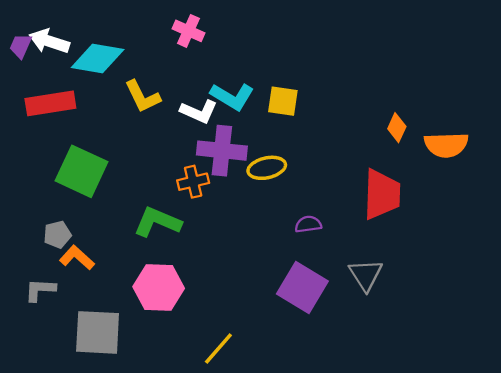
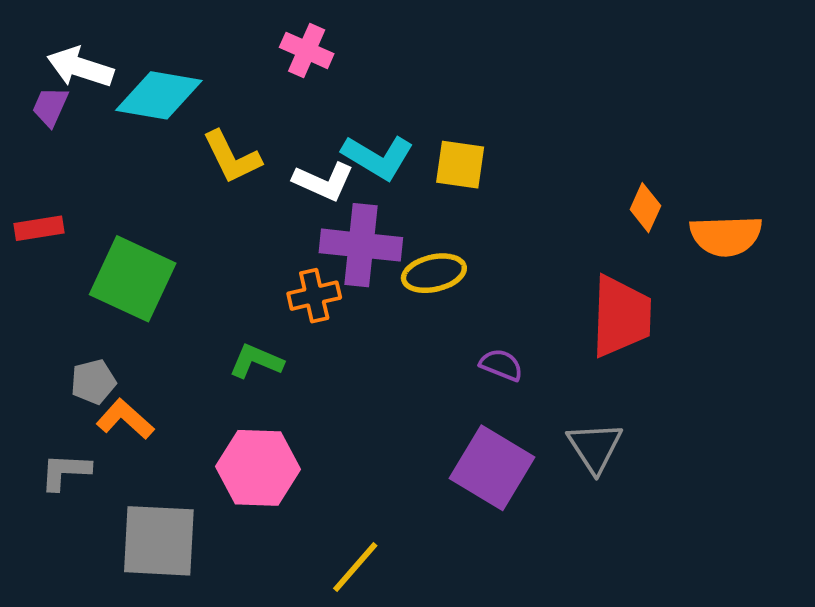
purple trapezoid: (21, 46) -> (50, 107), moved
red rectangle: (50, 103) -> (39, 228), moved, size x0.6
green L-shape: (157, 222) -> (256, 361), size x0.7
purple semicircle: (308, 224) -> (501, 365), turned 30

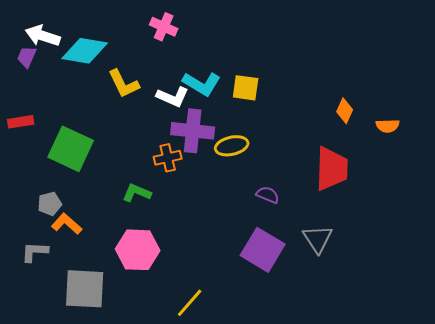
orange semicircle: (726, 236) -> (388, 126), size x0.6

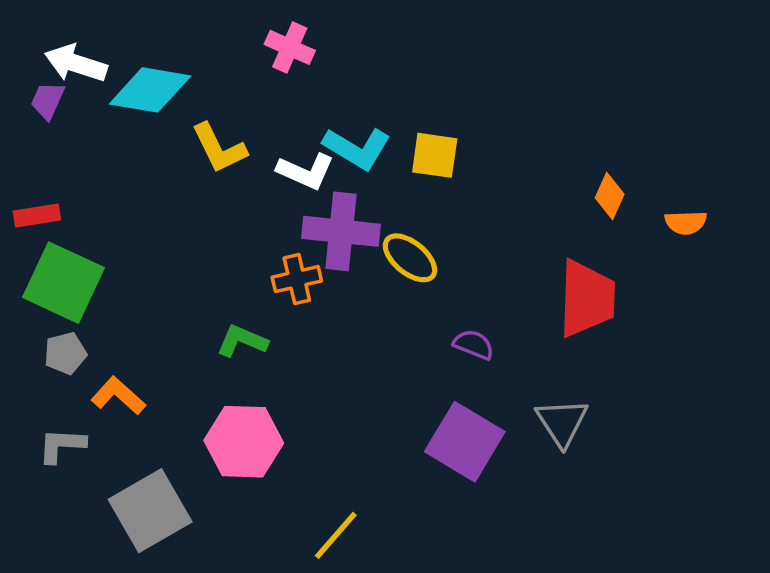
yellow ellipse: (232, 146) -> (410, 258), turned 52
green square: (71, 149) -> (63, 283), moved
gray pentagon: (50, 204) -> (65, 353), moved
gray square: (85, 289) -> (150, 511), turned -33

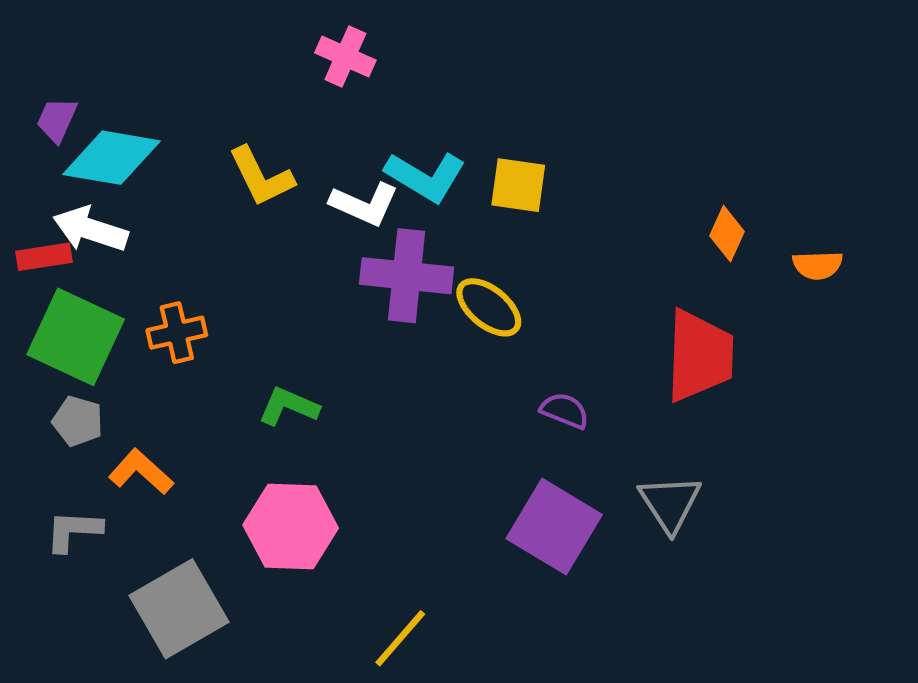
white arrow: (76, 63) -> (90, 229), moved
cyan diamond: (150, 90) -> (111, 158), moved
orange cross: (297, 279) -> (177, 333), moved
gray pentagon: (65, 353) -> (78, 421), turned 30

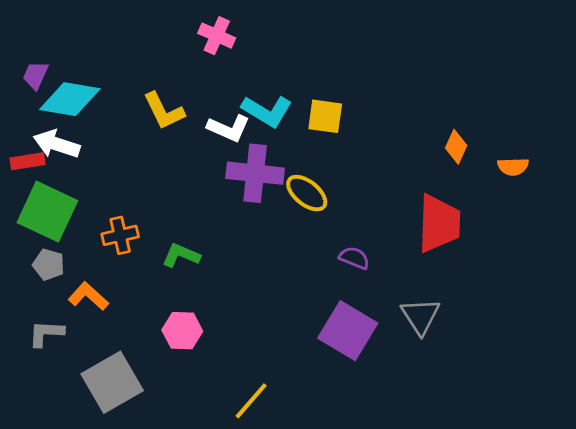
orange cross: (177, 333) -> (120, 235), moved
pink hexagon: (291, 527) -> (182, 331), size x0.7

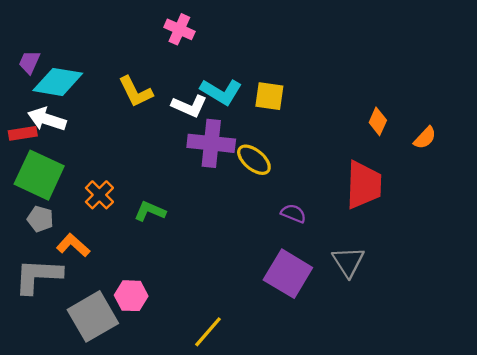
orange semicircle: (513, 167) -> (425, 138), turned -45
orange cross: (120, 235) -> (99, 195), turned -32
pink hexagon: (182, 331) -> (131, 296), moved
gray L-shape: (46, 333) -> (38, 276), size x1.6

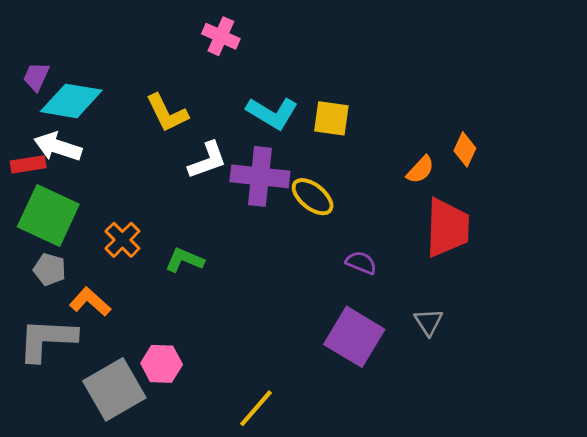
white L-shape: (189, 106) -> (207, 160), moved, turned -44
orange semicircle: (425, 138) -> (420, 170), moved
gray triangle: (348, 262) -> (428, 322), size x0.7

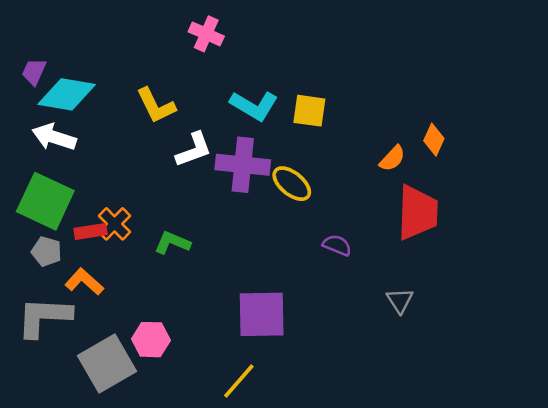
red rectangle: (28, 164) -> (91, 231), moved
purple square: (354, 337) -> (262, 314), moved, turned -32

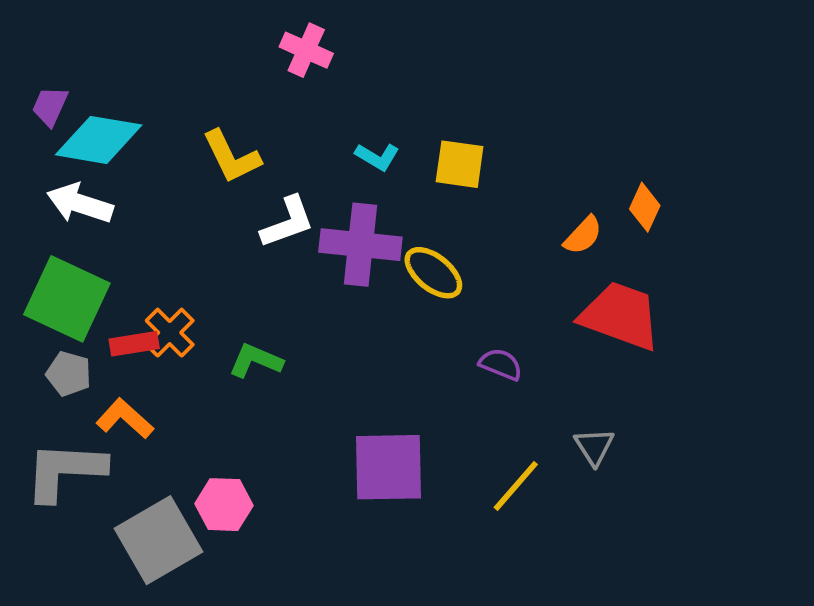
cyan L-shape: (254, 106) -> (377, 157), size x0.6
red trapezoid: (418, 213) -> (620, 316), turned -72
yellow line: (239, 381) -> (516, 486), moved

